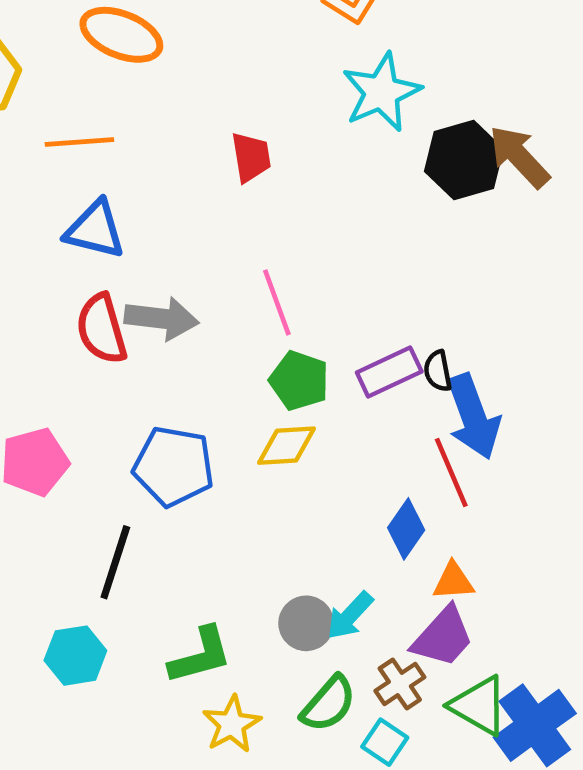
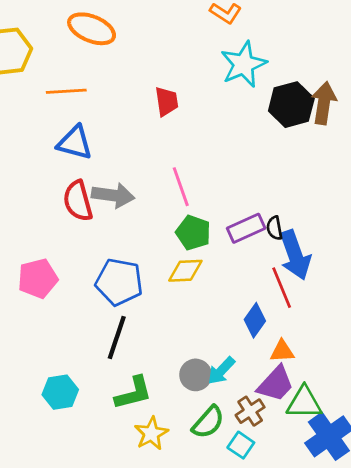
brown arrow: (519, 157) -> (324, 103), turned 51
black line: (115, 562) -> (117, 338), moved
green triangle: (479, 706) -> (304, 403), moved, turned -30

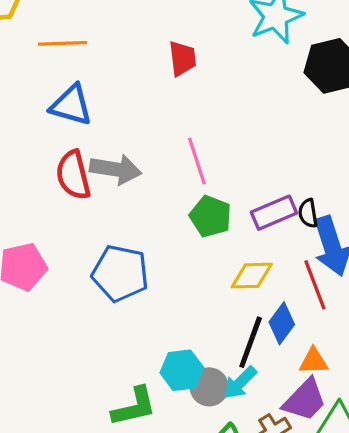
yellow diamond: (185, 271) -> (252, 276), moved
black line: (117, 338) -> (251, 342), moved
cyan hexagon: (60, 392) -> (182, 370), moved

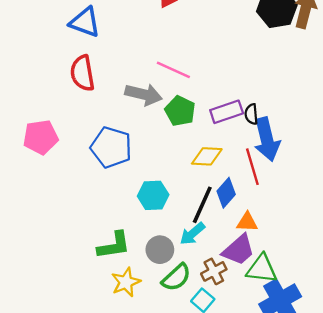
pink line: (197, 161) -> (173, 70), turned -52
gray arrow: (116, 169) -> (144, 94), moved
cyan hexagon: (182, 370) -> (153, 195), moved
gray circle: (209, 387) -> (160, 250), moved

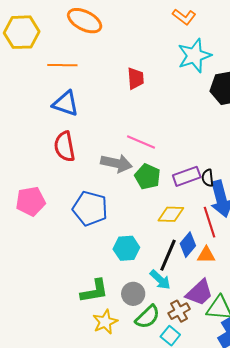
orange triangle: (247, 222) -> (206, 255), moved
cyan arrow: (192, 234) -> (160, 280), turned -95

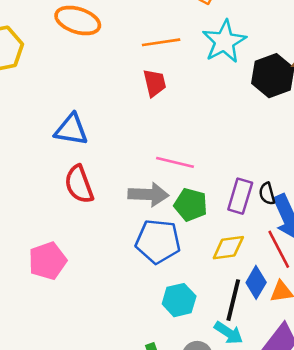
orange line: (62, 65) -> (161, 42), moved
purple rectangle: (187, 176) -> (240, 196), turned -44
blue pentagon: (90, 209) -> (158, 241), moved

